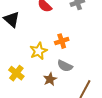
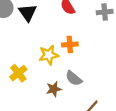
orange cross: (62, 41) -> (70, 44), moved

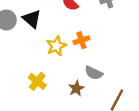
yellow star: (49, 55) -> (56, 46), moved

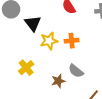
black triangle: (32, 19) -> (33, 23), moved

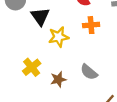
orange cross: (72, 41) -> (91, 25), moved
brown star: (58, 81) -> (58, 79), moved

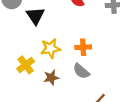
orange cross: (91, 25) -> (83, 47), moved
yellow star: (59, 37) -> (51, 48), moved

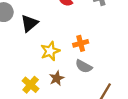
black triangle: (35, 16) -> (29, 23), turned 36
yellow cross: (26, 65) -> (31, 85), moved

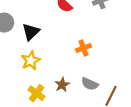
yellow star: (50, 51) -> (31, 61), moved
gray semicircle: (84, 66) -> (90, 84), moved

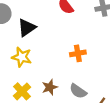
yellow star: (31, 61) -> (22, 57), turned 30

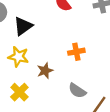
brown star: (50, 87) -> (45, 71), moved

